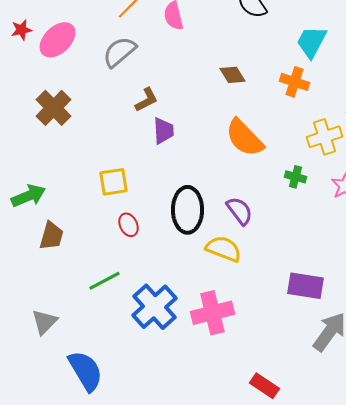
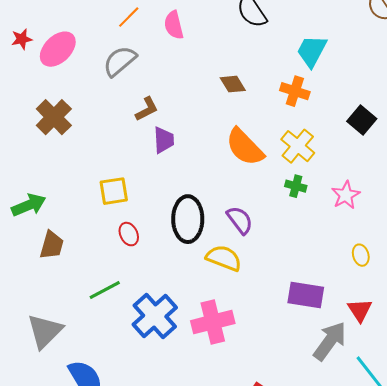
yellow cross: (324, 137) -> (298, 146), moved, turned -32
gray triangle: (44, 322) -> (45, 331), size x1.4

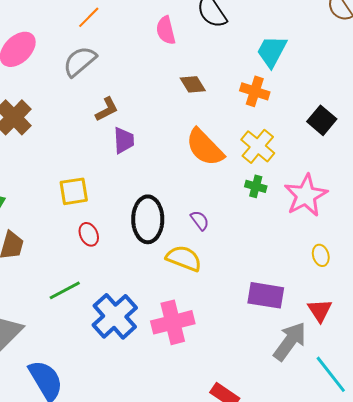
pink semicircle: (174, 25) -> (166, 30), moved
pink star: (346, 195) -> (306, 195), size x1.5
purple semicircle: (240, 220) -> (200, 220), size x0.7

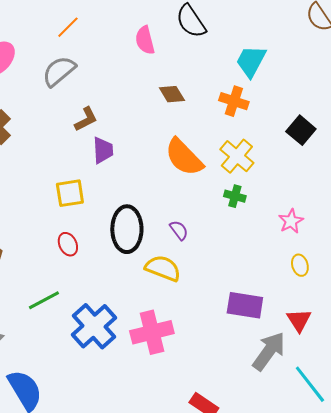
yellow square: (74, 191) -> (70, 193), moved
pink star: (306, 195) -> (291, 221), moved, size x0.6

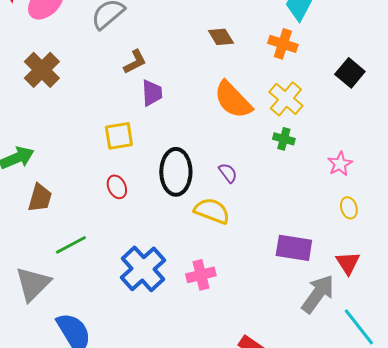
green line: (44, 300) -> (71, 245), moved
pink cross: (152, 332) -> (201, 275), size x0.7

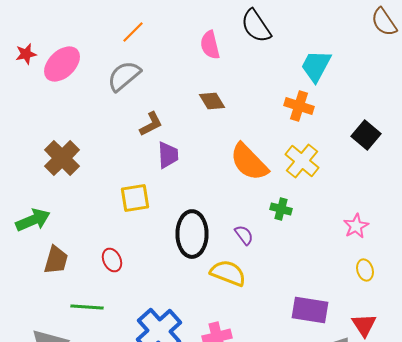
brown diamond: (221, 37) -> (212, 101), moved
brown cross: (42, 70) -> (62, 158), moved
green cross: (284, 139) -> (281, 209), moved
red ellipse: (117, 187) -> (112, 260), moved
green line: (71, 245) -> (87, 307), turned 32

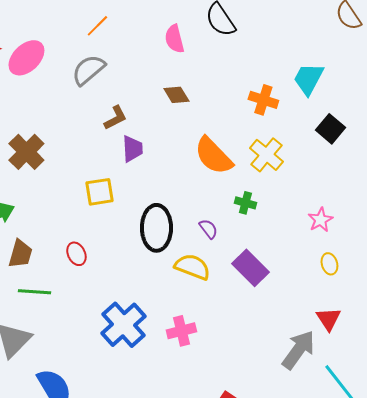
cyan trapezoid: (316, 66) -> (308, 79), moved
green line: (87, 307) -> (34, 292), moved
purple rectangle: (310, 310) -> (250, 268), moved, turned 36

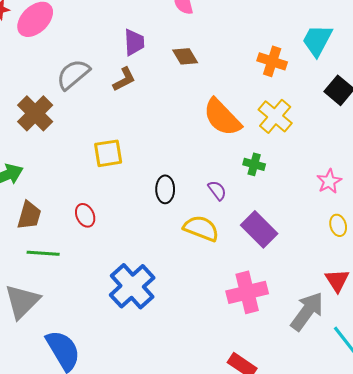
gray semicircle: (88, 70) -> (73, 74), moved
purple trapezoid: (132, 149) -> (134, 42), moved
black ellipse: (156, 228) -> (165, 189), size x0.6
pink cross: (181, 331) -> (247, 292), moved, size x1.4

